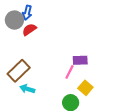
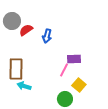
blue arrow: (27, 13) -> (47, 36), moved
brown rectangle: (19, 71) -> (16, 69), turned -45

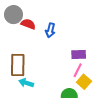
red semicircle: (26, 30) -> (28, 24), turned 56
pink line: (64, 70) -> (78, 70), moved

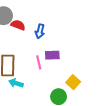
purple rectangle: (79, 54) -> (52, 55), moved
pink line: (78, 70) -> (39, 62), moved, turned -40

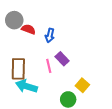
purple rectangle: (52, 55) -> (62, 59), turned 48
cyan arrow: (16, 83) -> (26, 86), size x1.5

